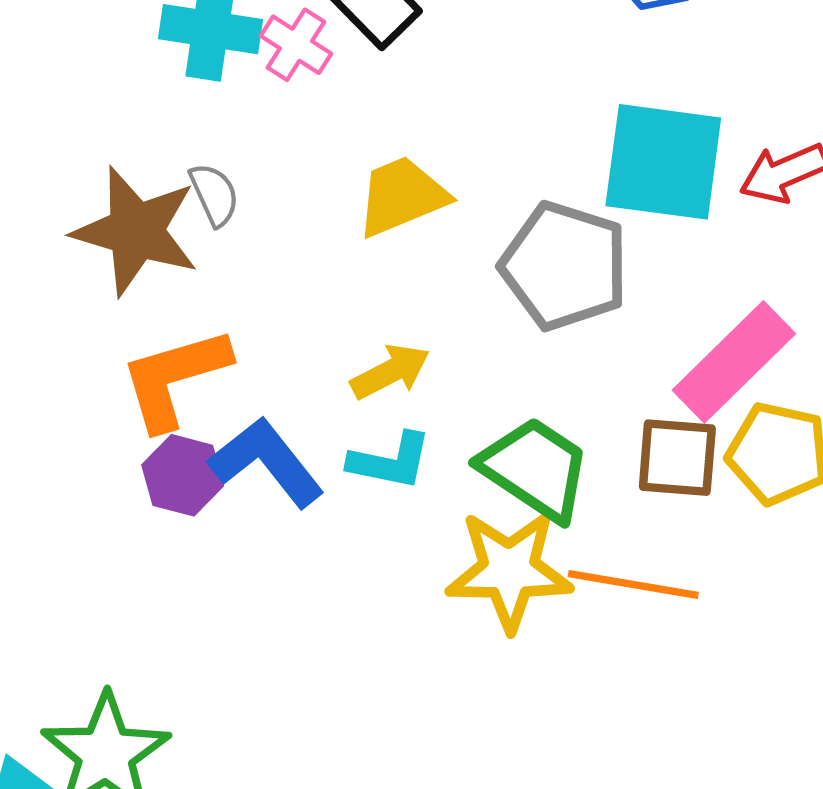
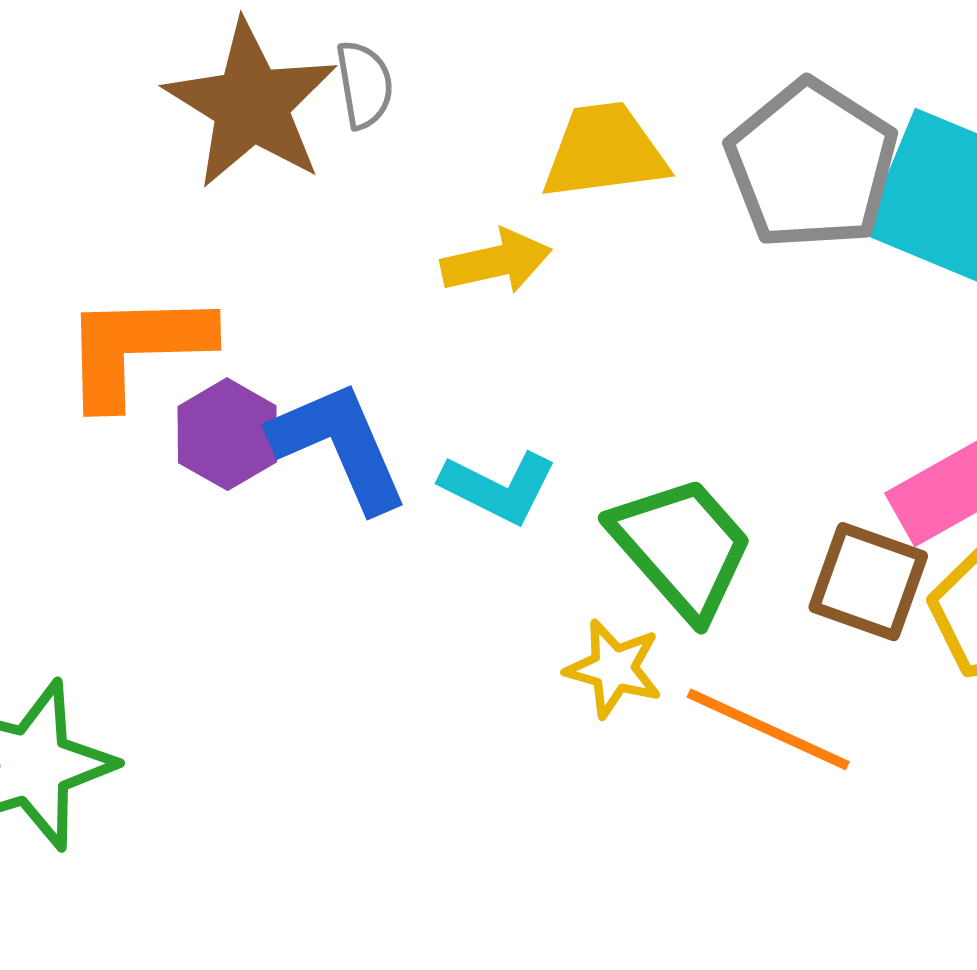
gray pentagon: (564, 266) -> (812, 165), moved
yellow arrow: (390, 372) -> (496, 262), moved
orange L-shape: (175, 378) -> (136, 348), moved
yellow star: (509, 570) -> (614, 669), size x0.6

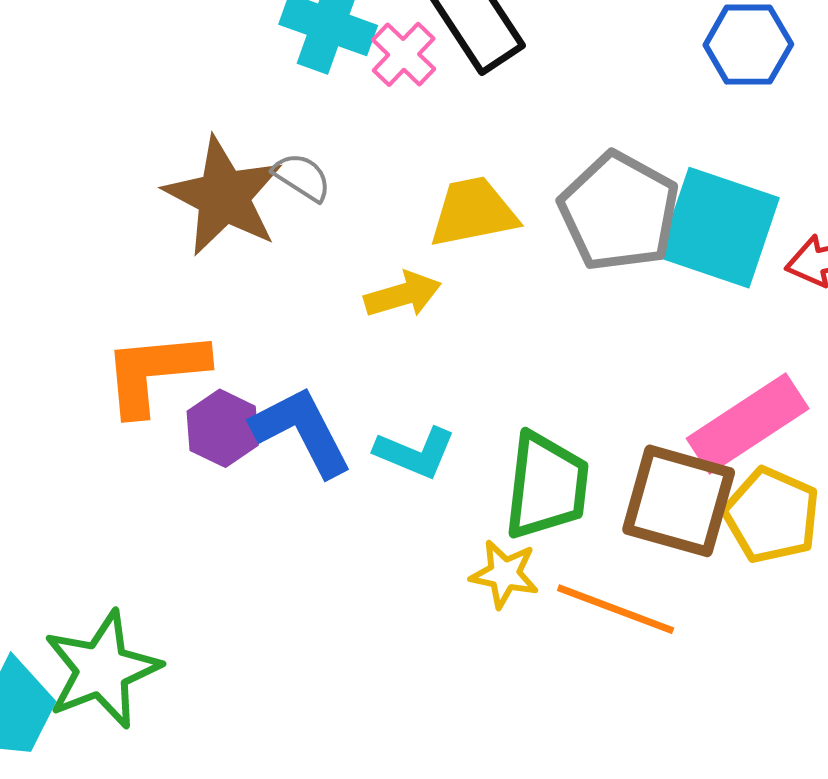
gray semicircle: (364, 85) -> (302, 177), turned -44
green trapezoid: (682, 547) -> (546, 486), turned 52
brown square: (868, 582) -> (679, 501), size x1.4

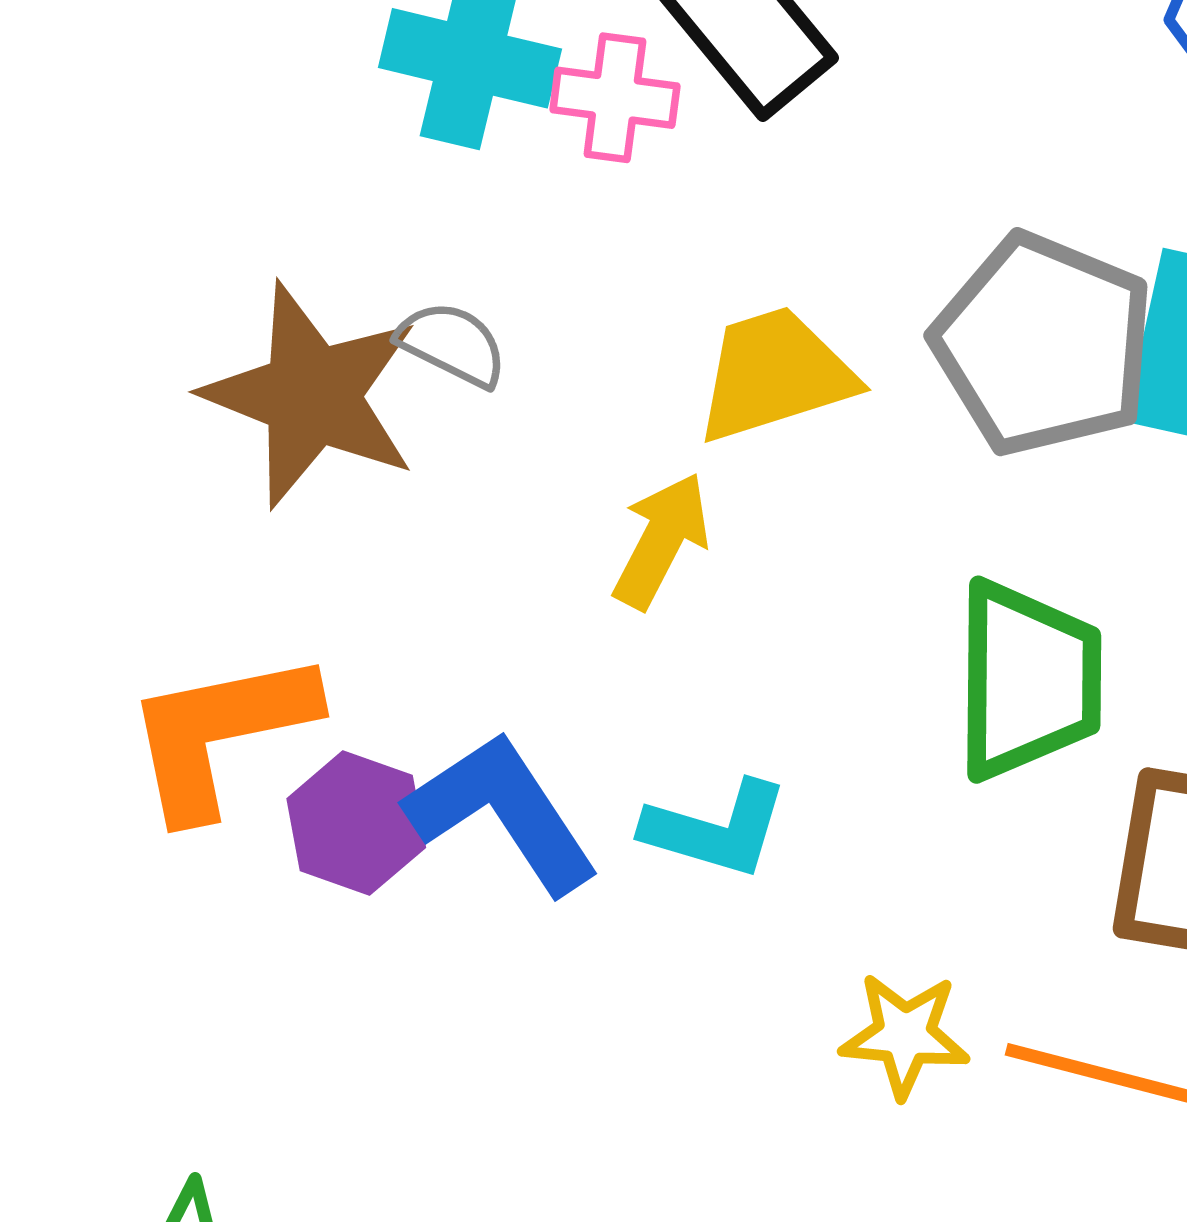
pink cross: (404, 54) -> (615, 98), turned -30
yellow arrow: (403, 295) -> (661, 540), turned -40
green trapezoid: (546, 486) -> (1028, 680), moved

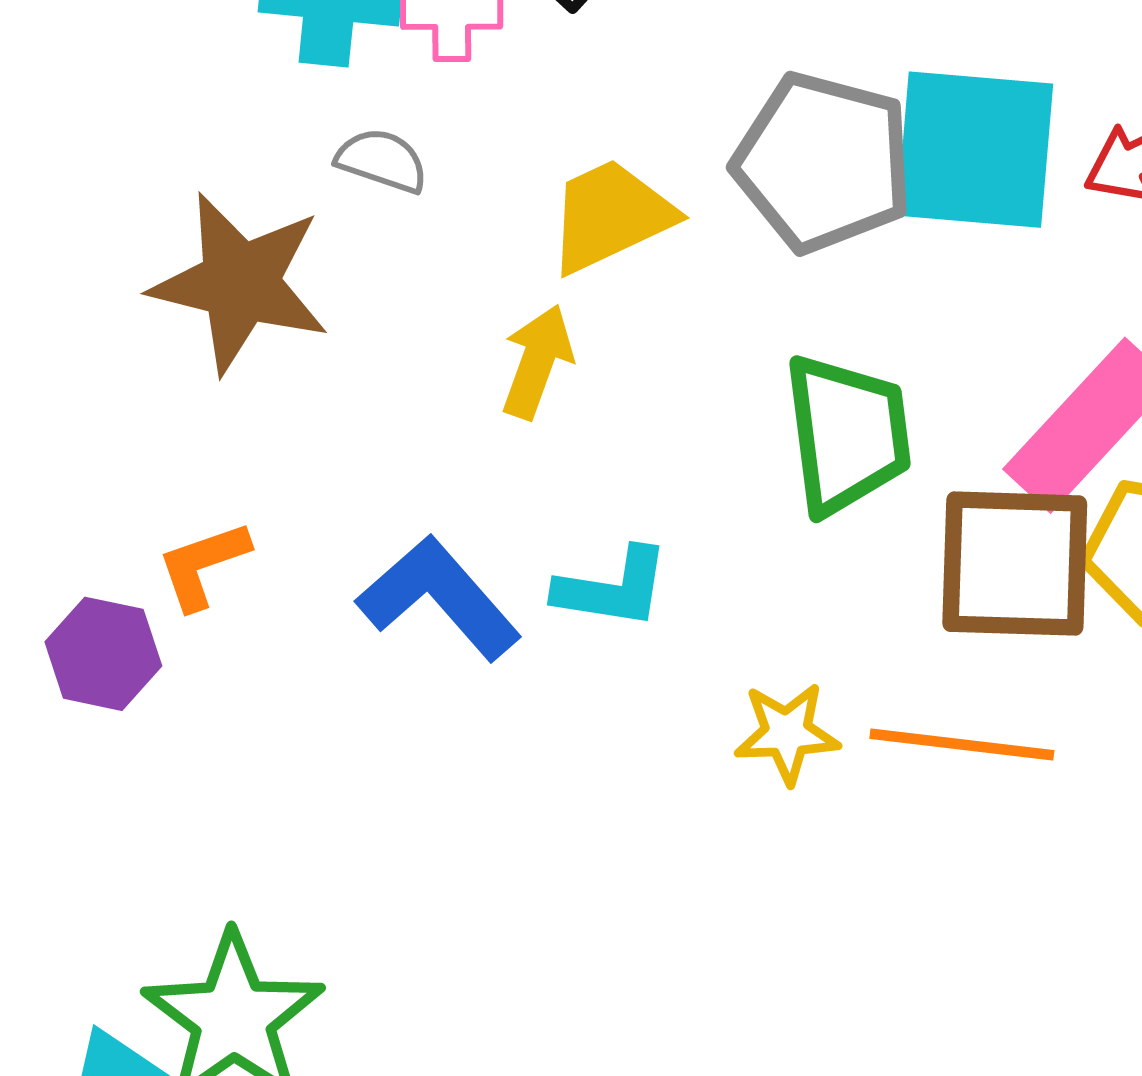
gray semicircle: (452, 344) -> (382, 161), moved
orange L-shape: (220, 733) -> (203, 565), size x0.6
purple hexagon: (356, 823) -> (103, 654), moved

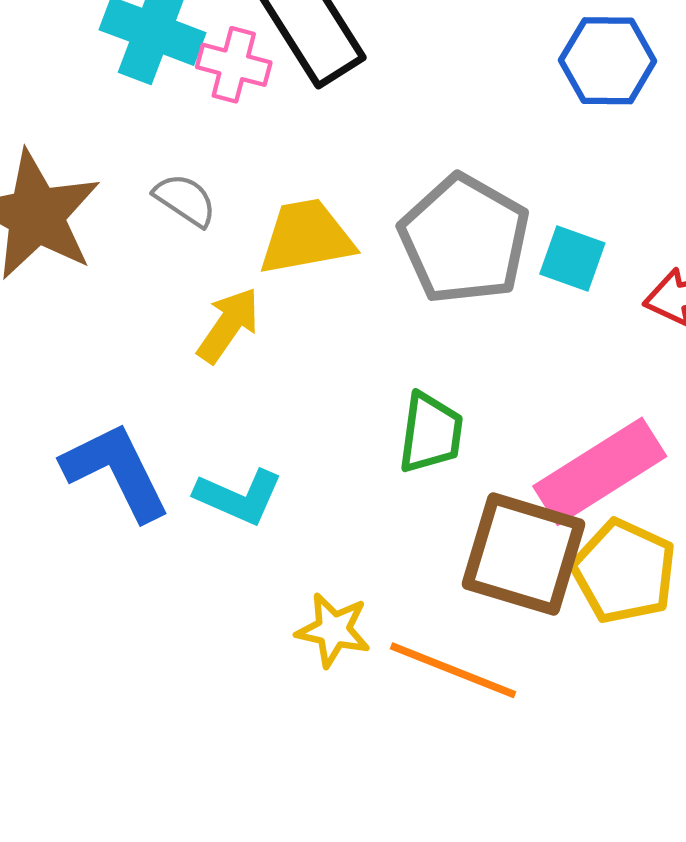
cyan square: (975, 150) -> (572, 259), size x0.5
gray semicircle: (382, 161) -> (185, 200), moved
green trapezoid: (847, 434) -> (431, 433), size x0.7

